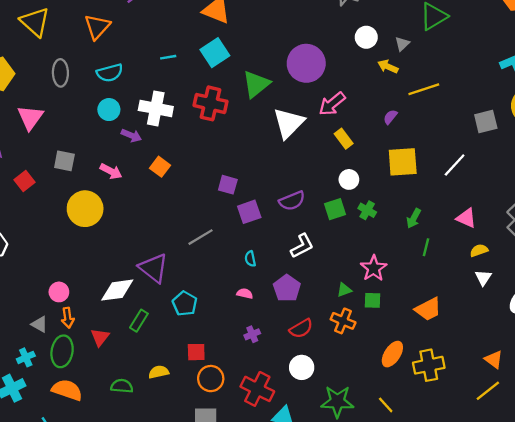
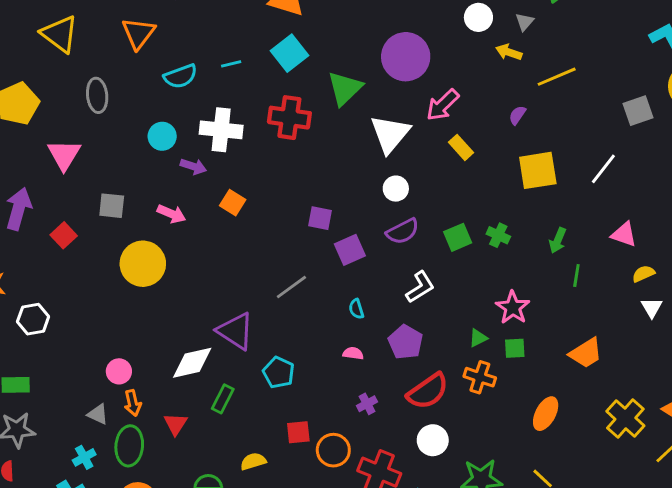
cyan semicircle: (110, 73) -> (180, 76), moved
white circle: (349, 179) -> (396, 189), moved
red semicircle: (301, 328) -> (428, 391), size x1.4
yellow cross: (429, 365) -> (625, 418), moved, turned -32
orange circle: (211, 379) -> (333, 450), moved

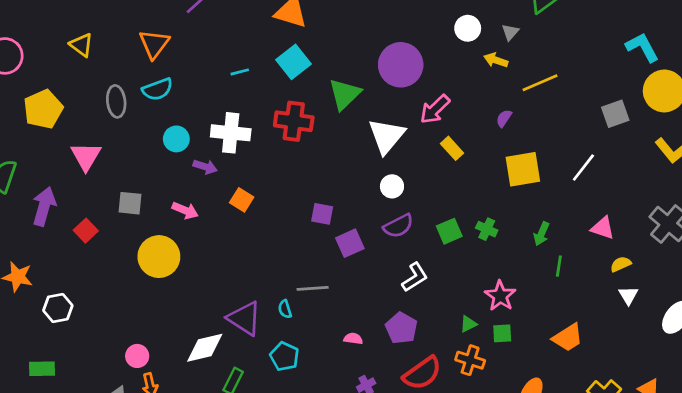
yellow triangle: (60, 34) -> (81, 45), size x0.7
cyan semicircle: (180, 76) -> (157, 89), moved
gray line: (291, 287) -> (313, 288), moved, turned 32
cyan semicircle: (356, 309) -> (285, 309), moved

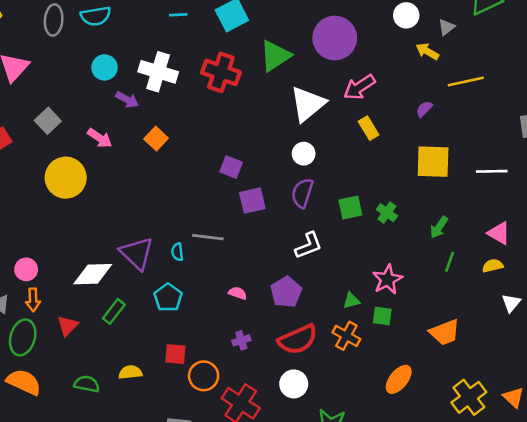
white line: (583, 168) -> (492, 171), turned 40
gray square: (130, 203) -> (48, 121), turned 30
purple semicircle: (398, 226) -> (302, 193), turned 124
yellow semicircle: (621, 264) -> (493, 266), moved

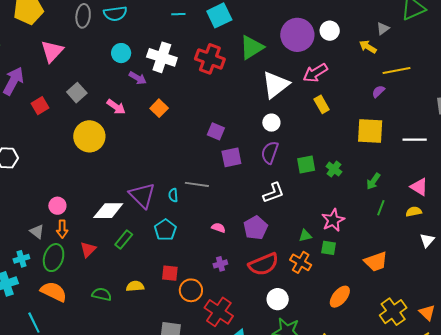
white circle: (406, 15) -> (330, 31), moved
purple semicircle: (424, 109) -> (378, 91), moved
white circle: (294, 384) -> (278, 299), moved

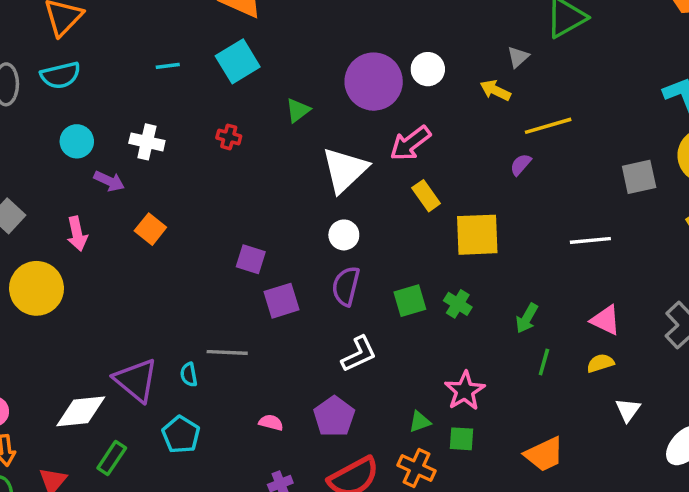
green triangle: (252, 47) -> (298, 110), size x0.6
white cross: (162, 57) -> (147, 142), size x0.7
red cross: (210, 59) -> (229, 137), size x0.5
pink arrow: (116, 107) -> (77, 234), turned 48
yellow square: (370, 131) -> (477, 235), moved

